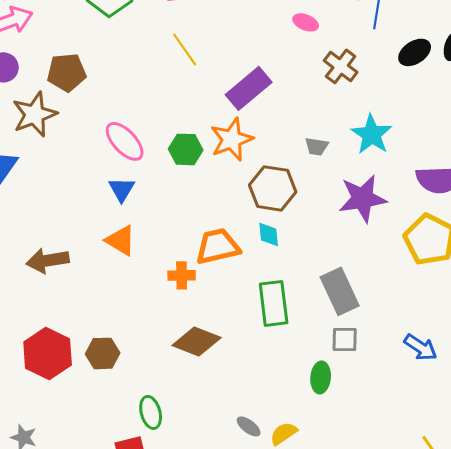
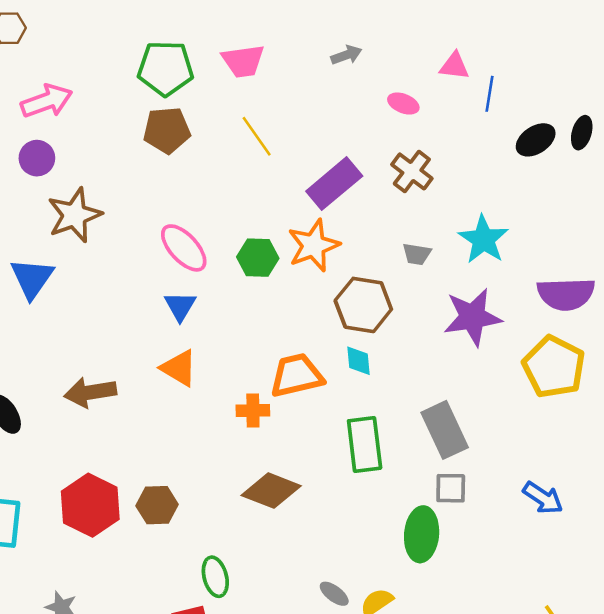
brown cross: (341, 66) -> (412, 171), moved
brown pentagon: (67, 72) -> (167, 130), moved
green ellipse: (321, 377) -> (422, 534), size x1.4

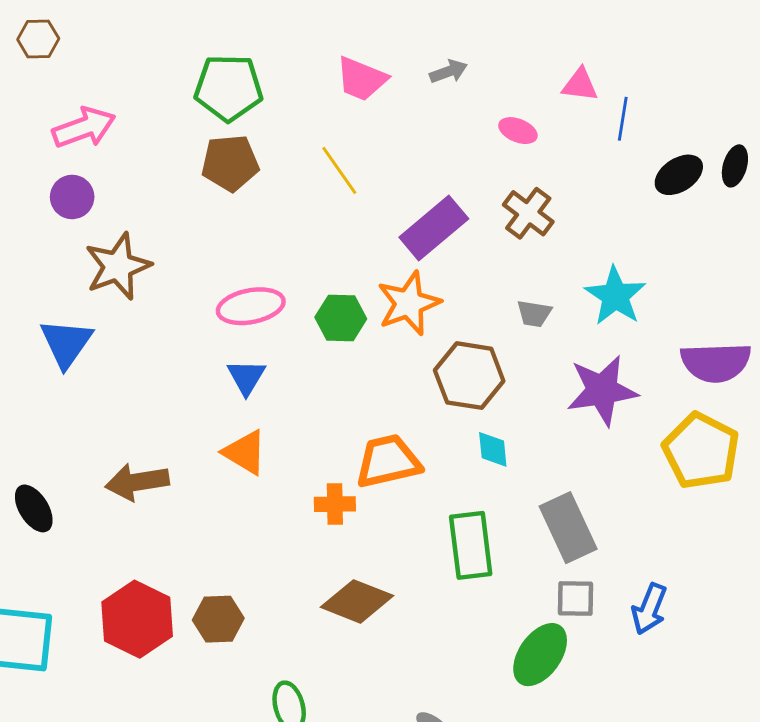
pink trapezoid: (243, 61) -> (361, 79), moved, turned 30
pink ellipse: (184, 248) -> (251, 306), turned -58
cyan diamond: (358, 361) -> (493, 449), moved
blue arrow: (543, 498) -> (649, 609), moved, turned 78
green ellipse: (422, 534) -> (540, 655), turned 30

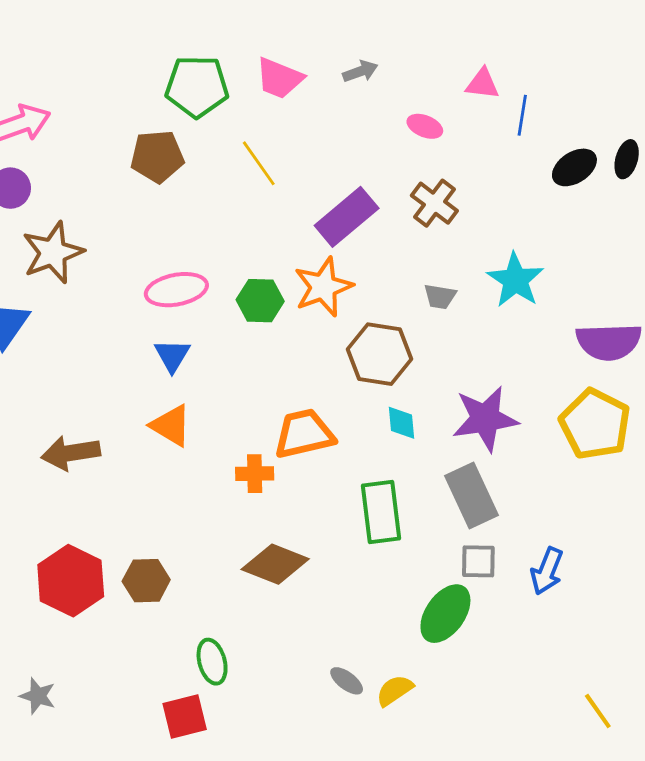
green pentagon: (229, 88) -> (197, 86), moved
purple star: (602, 390) -> (485, 419), moved

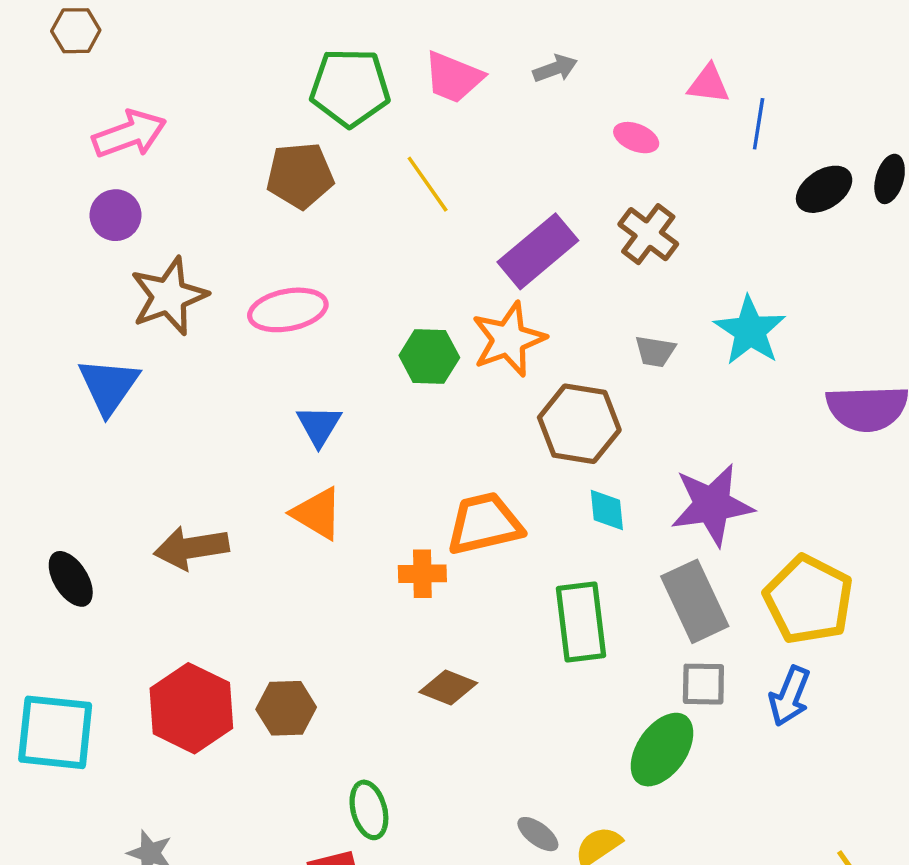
pink ellipse: (176, 290) -> (288, 310), moved
yellow pentagon: (595, 424) -> (809, 600), moved
brown diamond: (275, 564) -> (448, 688), size x0.7

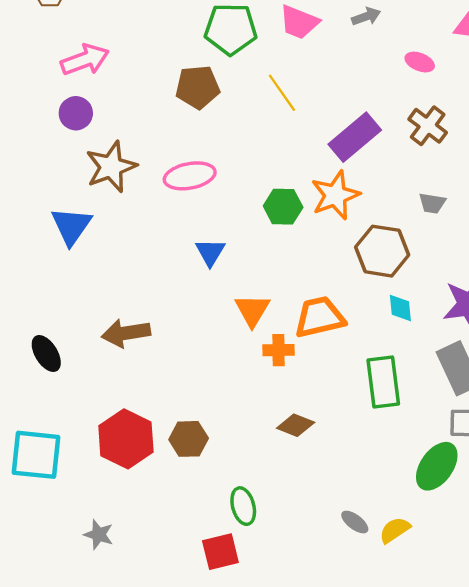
orange triangle: (317, 513) -> (252, 310), moved, turned 30

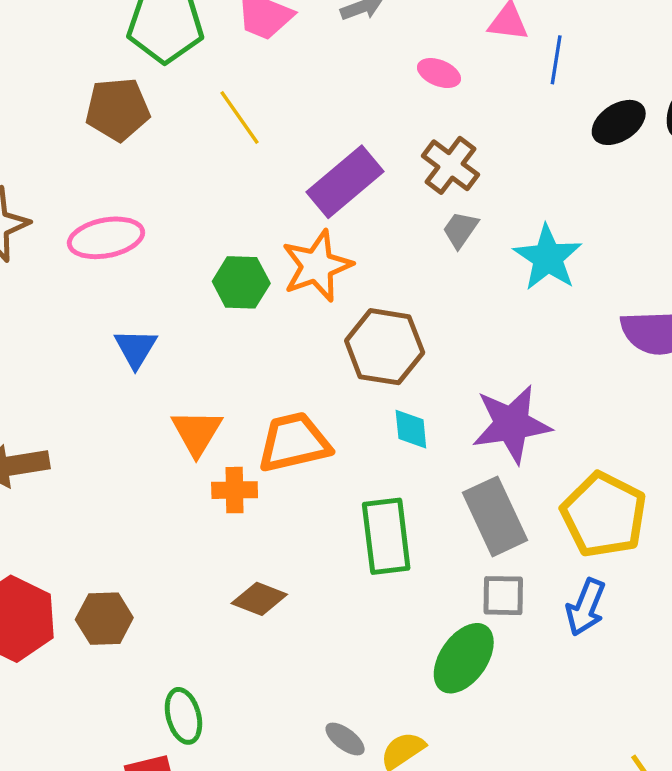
gray trapezoid: (432, 203) -> (460, 230), moved, turned 116

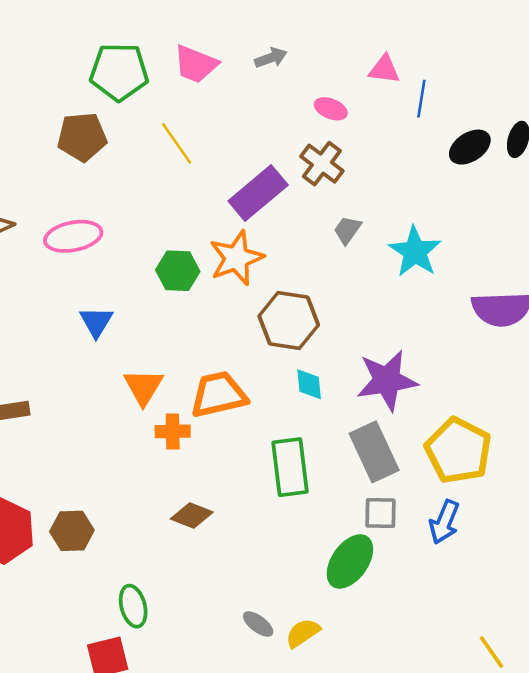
brown cross: (451, 165) -> (322, 164), moved

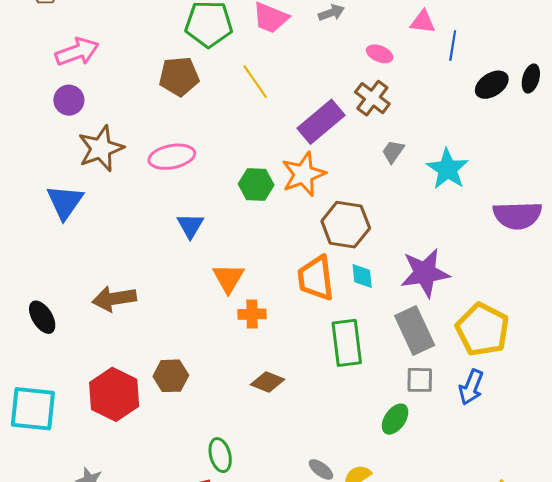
orange trapezoid: (219, 394) -> (316, 278), moved, turned -84
brown hexagon: (72, 531) -> (171, 376), moved
green ellipse: (350, 561) -> (395, 419), size x0.7

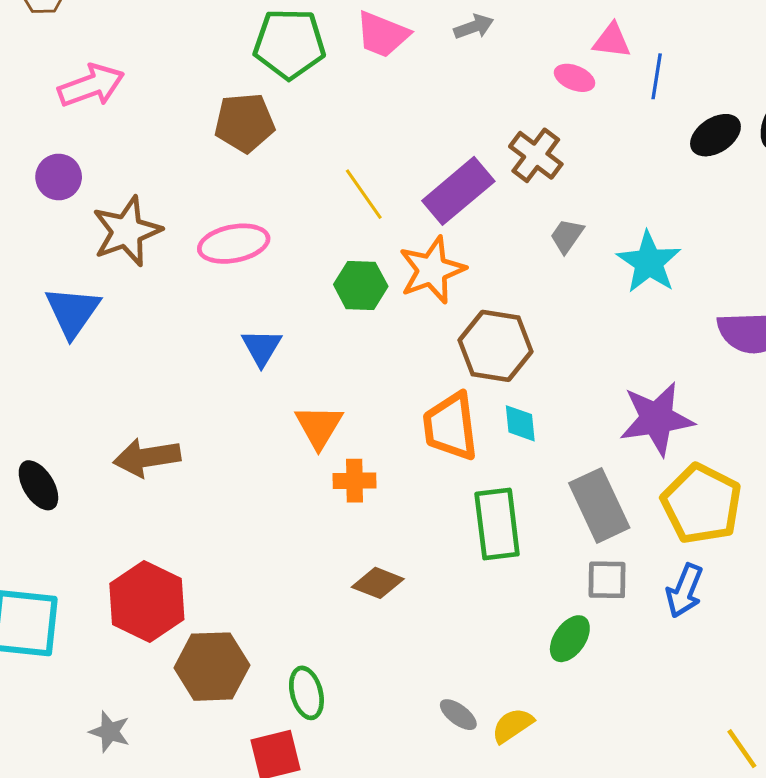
pink ellipse: (380, 54) -> (575, 78), moved
yellow line: (255, 82) -> (364, 194), moved
purple circle: (69, 100) -> (59, 177), moved
purple star: (425, 273) -> (657, 419), moved
brown hexagon: (171, 376) -> (212, 667), moved, size x1.4

